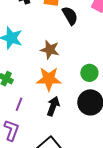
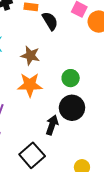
black arrow: (53, 106) -> (52, 125), moved

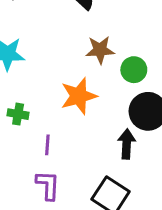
brown star: (30, 56) -> (100, 50), moved

